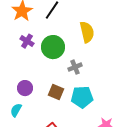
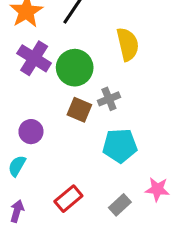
purple cross: (27, 41) -> (34, 58), size x1.5
brown square: (56, 92) -> (79, 110), moved

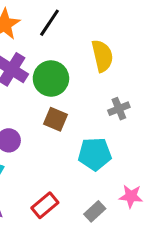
gray cross: (109, 99) -> (119, 109), moved

